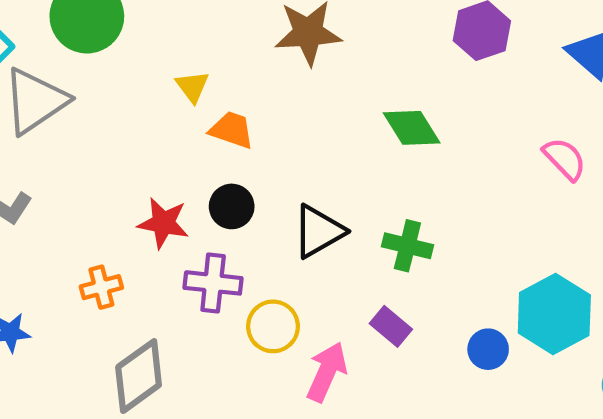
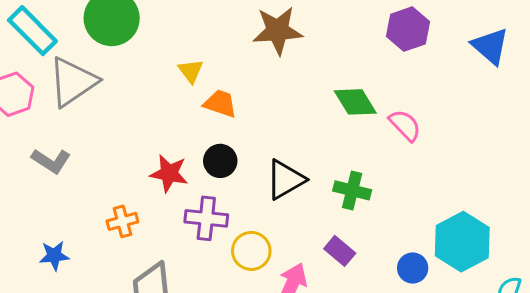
pink semicircle: (565, 159) -> (405, 125), moved

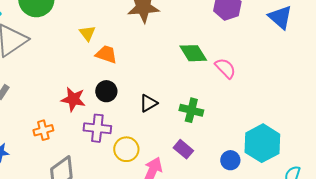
black triangle: (285, 180) -> (148, 103), size x0.7

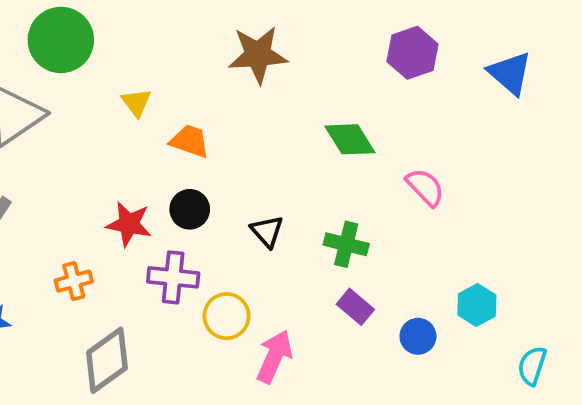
yellow triangle: (87, 33) -> (136, 103), moved
pink semicircle: (225, 68) -> (425, 187), moved
black triangle: (148, 103) -> (267, 231), turned -42
cyan hexagon: (262, 143) -> (477, 305), size x0.6
purple rectangle: (183, 149) -> (355, 307), moved

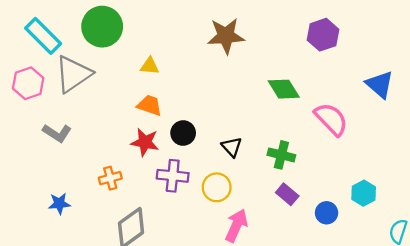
blue triangle: (510, 73) -> (380, 84), moved
yellow triangle: (136, 103) -> (150, 66), turned -48
orange trapezoid: (190, 141) -> (150, 105), moved
pink semicircle: (425, 187) -> (331, 119), size x1.4
yellow circle: (227, 316) -> (217, 187), moved

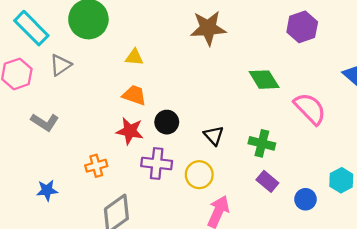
gray triangle: (73, 74) -> (60, 65), size x0.6

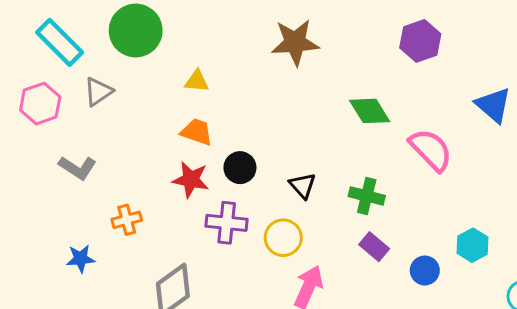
orange cross: (96, 166) -> (127, 220), moved

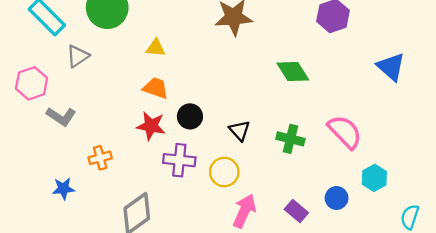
pink hexagon: (40, 104) -> (32, 83), moved
pink semicircle: (431, 150) -> (345, 132), moved
purple rectangle: (374, 247) -> (296, 211), moved

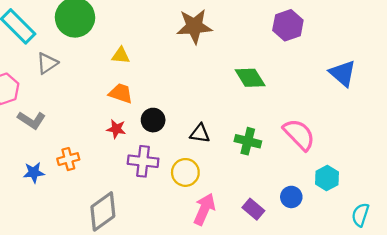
red star: (151, 126) -> (116, 129), size x0.7
black triangle: (240, 131) -> (200, 133), turned -40
blue star: (63, 189) -> (34, 172), moved

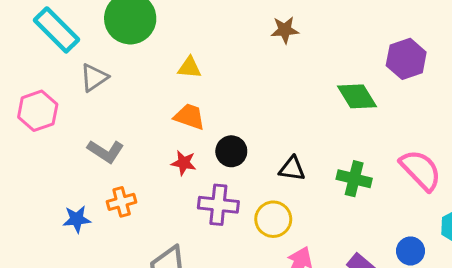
purple hexagon: (288, 25) -> (406, 59), moved
brown star: (194, 26) -> (285, 30), size x0.6
gray L-shape: (32, 120) -> (106, 151), moved

